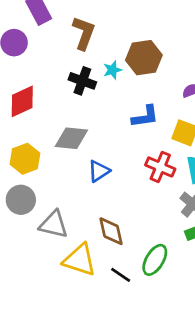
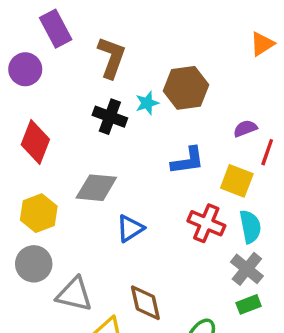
red diamond: (22, 101) -> (35, 142), turned -44

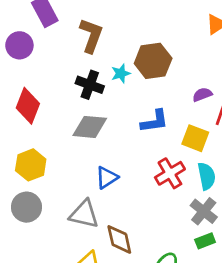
gray diamond: (96, 188) -> (90, 127), moved
red cross: (206, 223) -> (170, 173), turned 36
gray triangle: (74, 294) -> (84, 214), moved

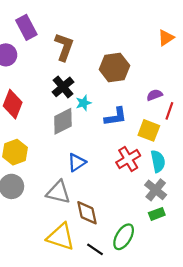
cyan star: (121, 73) -> (84, 103), moved
black cross: (90, 85) -> (63, 87), turned 30
gray diamond: (90, 127) -> (63, 121), turned -32

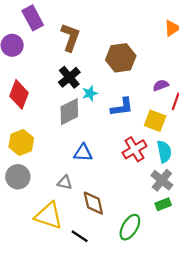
blue triangle: (77, 162) -> (83, 153), turned 36
gray triangle: (58, 192) -> (65, 183), size x0.6
yellow triangle: (61, 237) -> (49, 216), moved
black line: (95, 249) -> (80, 236), moved

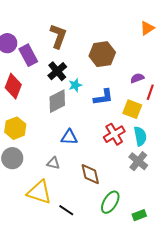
purple rectangle: (33, 18) -> (28, 55), moved
brown diamond: (93, 203) -> (90, 174), moved
green rectangle: (163, 204) -> (139, 215), moved

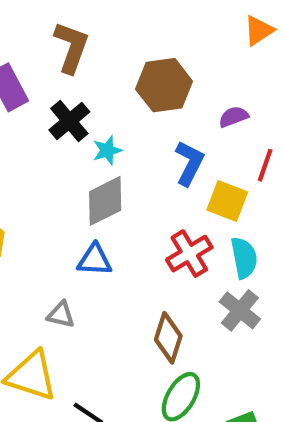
purple semicircle: (137, 78) -> (234, 117), moved
blue L-shape: (103, 97) -> (189, 163), moved, turned -55
gray diamond: (57, 101) -> (105, 201), moved
brown diamond: (90, 174) -> (168, 338), moved, turned 30

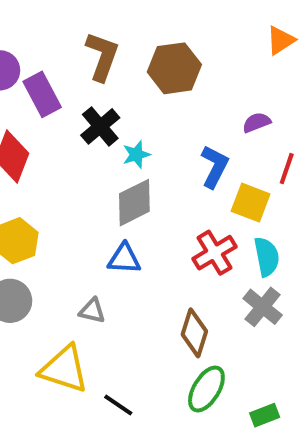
brown hexagon: (164, 85) -> (174, 68), moved

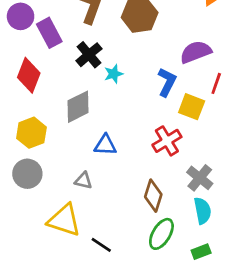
purple semicircle: (257, 122) -> (196, 52), size x1.6
gray diamond: (134, 203) -> (78, 107), moved
cyan semicircle: (267, 257) -> (202, 211), moved

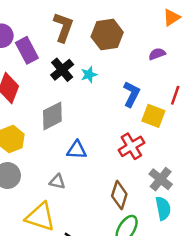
purple semicircle: (196, 52) -> (157, 54), moved, size x0.6
cyan star: (114, 74) -> (89, 75), moved

